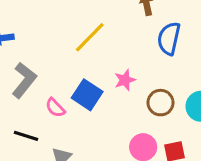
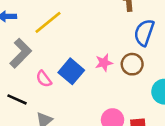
yellow line: (90, 37) -> (48, 22), moved
brown circle: (161, 103) -> (132, 64), moved

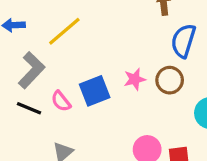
blue square: (71, 71) -> (95, 91), turned 30
black line: (17, 99) -> (29, 108), moved

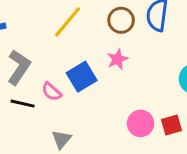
yellow line: (64, 31) -> (68, 22), moved
brown circle: (170, 80) -> (121, 20), moved

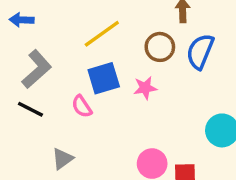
blue square: (82, 77) -> (104, 78), moved
pink semicircle: (52, 92) -> (82, 106), moved

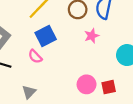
pink star: (145, 88) -> (92, 36), moved

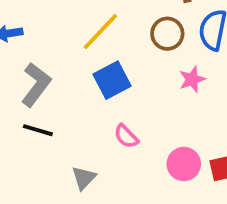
pink semicircle: (35, 56) -> (126, 136), moved

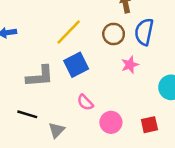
gray L-shape: (36, 85) -> (40, 76), moved, turned 48
black line: (38, 130) -> (27, 114), moved
pink circle: (184, 164) -> (111, 122), moved

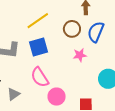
pink semicircle: (85, 102) -> (40, 77), size x1.5

